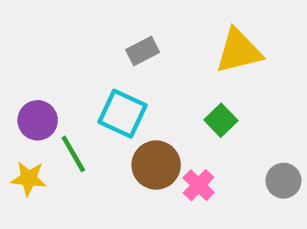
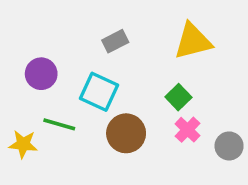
purple circle: (38, 120) -> (41, 74), moved
green line: (73, 154) -> (59, 124), turned -44
pink cross: (199, 185) -> (187, 130), moved

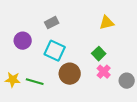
gray rectangle: (115, 41) -> (52, 23), moved
yellow triangle: (193, 41) -> (107, 23), size x0.7
green line: (59, 124) -> (35, 82), moved

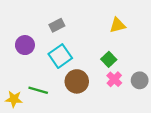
cyan square: (55, 51) -> (60, 56), turned 30
yellow star: (13, 80) -> (14, 99), moved
gray circle: (127, 81) -> (140, 80), moved

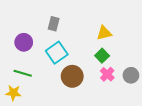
gray rectangle: (57, 25) -> (54, 24), turned -48
yellow triangle: (118, 25) -> (104, 33), moved
green line: (38, 90) -> (23, 73), moved

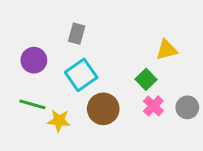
yellow triangle: (104, 33) -> (167, 50), moved
yellow star: (13, 93) -> (59, 121), moved

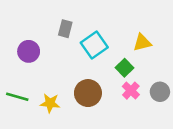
cyan square: (81, 75) -> (94, 45), moved
green line: (32, 104) -> (17, 97), moved

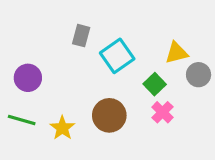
purple circle: (29, 51) -> (28, 78), moved
gray circle: (160, 92) -> (199, 75), moved
yellow star: (50, 103) -> (62, 128), turned 30

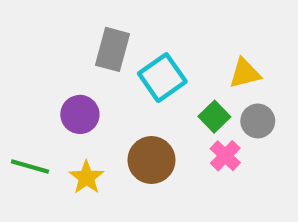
gray rectangle: (81, 36) -> (112, 49), size x1.4
gray circle: (199, 75) -> (258, 121), moved
purple circle: (28, 78) -> (80, 114), moved

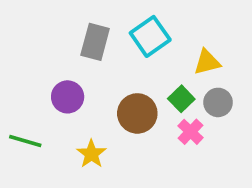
cyan square: (162, 78) -> (150, 36), moved
brown circle: (151, 160) -> (137, 113), moved
yellow star: (86, 177) -> (91, 154), moved

